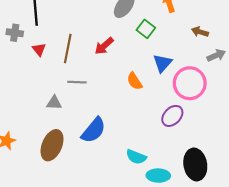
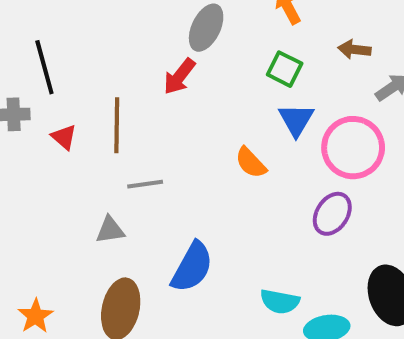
green square: (146, 29) -> (285, 69), moved
red arrow: (104, 46) -> (179, 76), moved

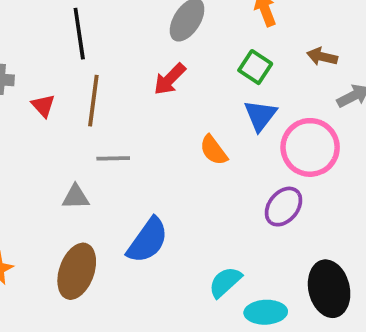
black line: (44, 67) -> (79, 34), moved
red arrow: (179, 76) -> (170, 79), moved
cyan semicircle: (280, 301) -> (225, 282), turned 120

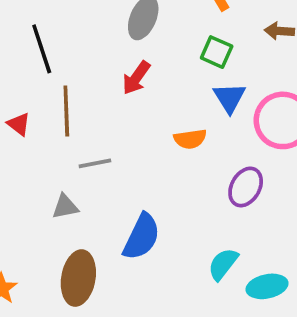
orange semicircle: (214, 150) -> (190, 139), turned -52
purple ellipse: (283, 207) -> (246, 187), moved

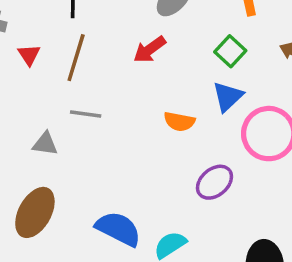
blue semicircle: (142, 237) -> (118, 229), moved, turned -108

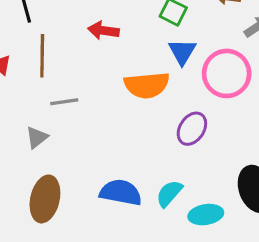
red arrow: (150, 49) -> (103, 30), turned 60
orange semicircle: (179, 122) -> (147, 85), size x1.6
gray triangle: (45, 144) -> (37, 137), turned -30

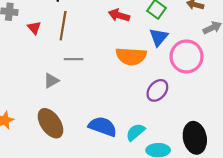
red arrow: (103, 30) -> (119, 15), moved
brown ellipse: (45, 199) -> (50, 123), turned -56

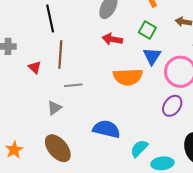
red triangle: (34, 28) -> (35, 67), moved
purple ellipse: (157, 90) -> (172, 106), moved
blue semicircle: (103, 126) -> (106, 129), moved

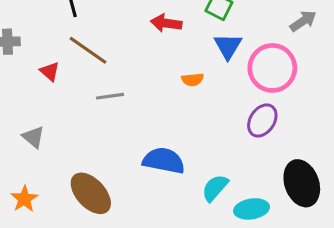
brown line: (60, 54) -> (88, 50), turned -56
orange semicircle: (128, 77) -> (192, 80), size x0.5
gray triangle: (54, 108) -> (33, 137), moved, turned -42

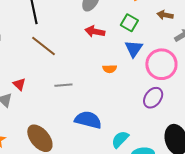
red triangle: (50, 71) -> (19, 84), moved
gray line: (110, 96) -> (63, 85), moved

